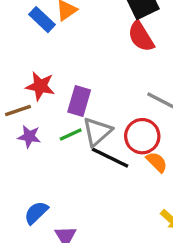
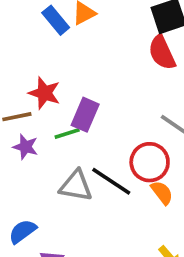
gray triangle: (97, 132) -> (76, 186), moved, turned 44
green line: (71, 135) -> (67, 134), moved

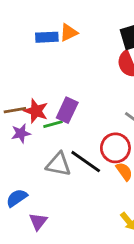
blue rectangle: (56, 20) -> (47, 37), turned -55
red star: (44, 93) -> (36, 111), moved
purple star: (25, 147) -> (21, 133), turned -30

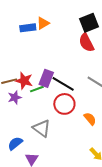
red circle: (115, 148) -> (64, 104), moved
black line: (86, 162) -> (63, 84), moved
gray triangle: (59, 164) -> (42, 128), moved, turned 30

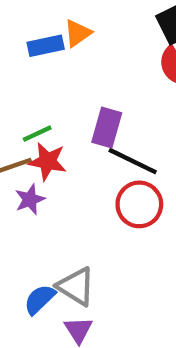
purple rectangle: (46, 78) -> (107, 128), moved
green line: (37, 89) -> (37, 134), moved
gray triangle: (42, 128) -> (76, 286), moved

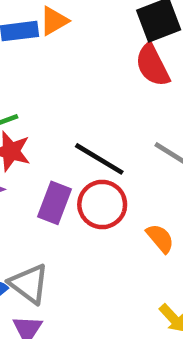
purple rectangle: (107, 128) -> (55, 203), moved

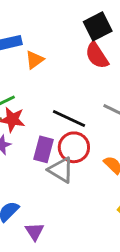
orange triangle: (54, 21) -> (35, 60), moved
gray triangle: (29, 284) -> (61, 170), moved

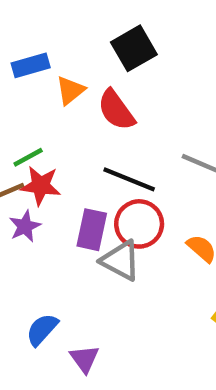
black square: (98, 26) -> (134, 48), moved
red semicircle: (97, 56) -> (116, 110), moved

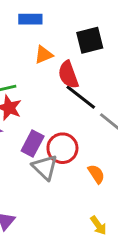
blue rectangle: (31, 65) -> (30, 19), moved
black line: (129, 179) -> (81, 97), moved

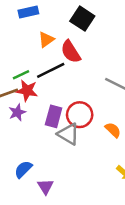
black square: (90, 40) -> (82, 19), turned -30
black line: (81, 97) -> (51, 70), moved, turned -52

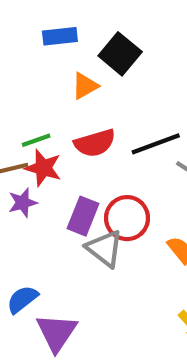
black square: (82, 19) -> (120, 54), moved
red semicircle: (71, 52) -> (95, 143), moved, turned -80
black line: (51, 70) -> (156, 144), moved
purple triangle: (46, 187) -> (56, 332), size x1.5

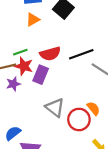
orange triangle: (85, 86) -> (33, 20), moved
purple rectangle: (83, 216) -> (41, 75), moved
red circle: (127, 218) -> (79, 119), moved

